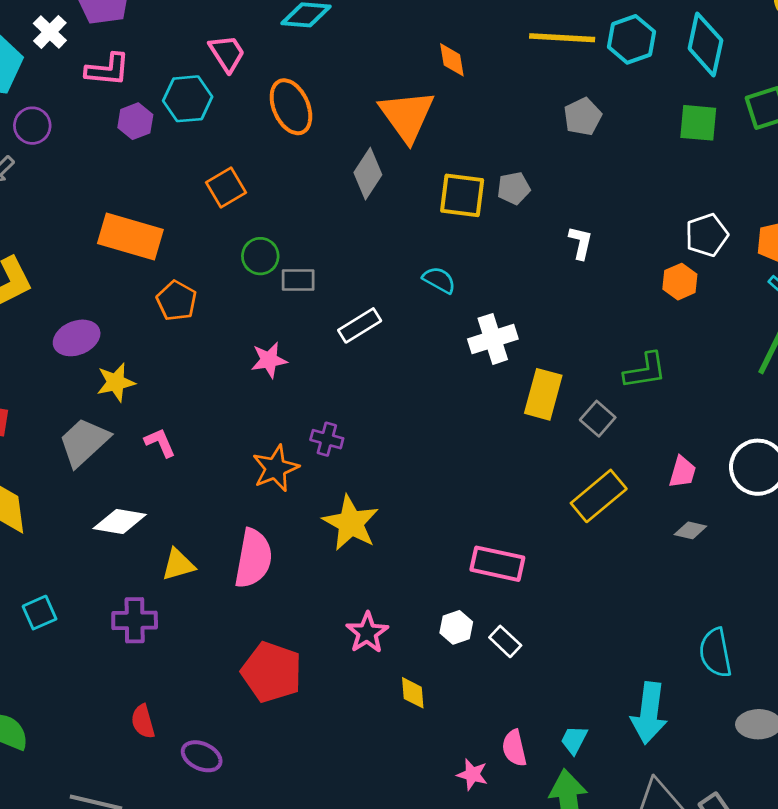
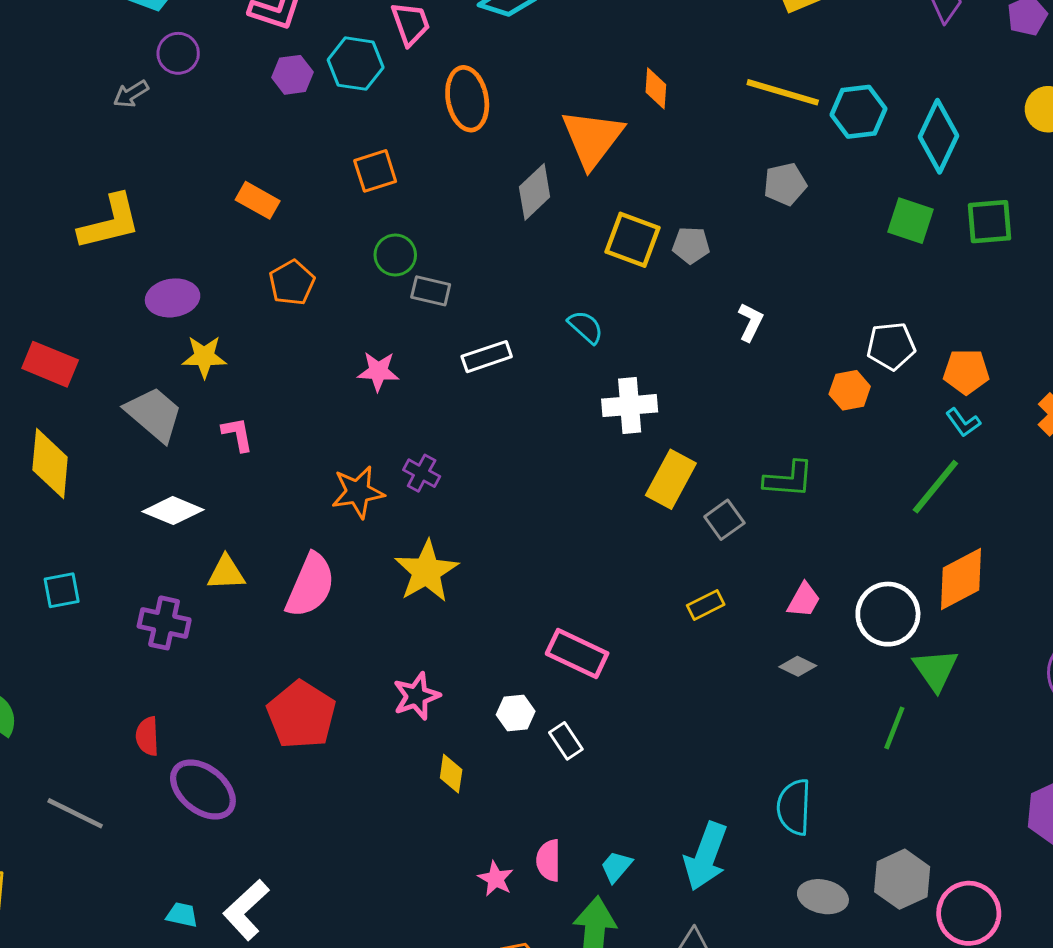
orange rectangle: (130, 237) -> (258, 200), size x0.6
gray trapezoid: (84, 442) -> (154, 414), turned 70
yellow rectangle: (599, 496) -> (706, 605), size x0.6
purple ellipse: (202, 756) -> (203, 789), size x1.5

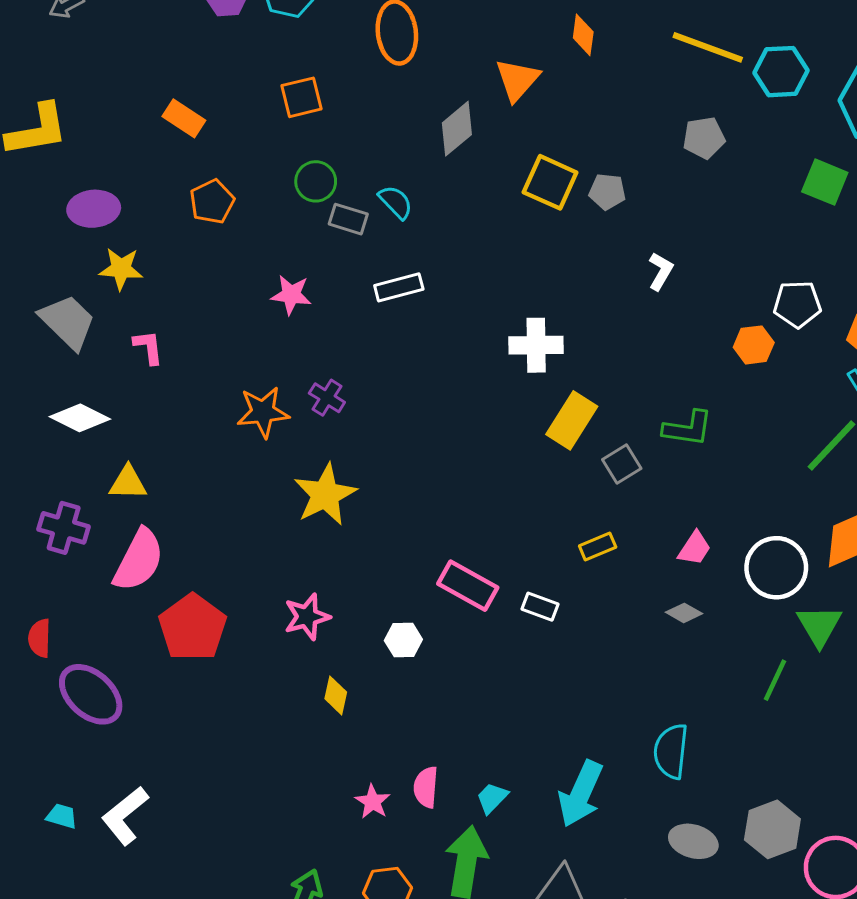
orange triangle: (592, 138) -> (517, 80), size x0.7
cyan semicircle: (586, 327) -> (396, 202), moved
pink semicircle: (310, 585) -> (139, 560), moved
white rectangle: (566, 741) -> (540, 607), moved, turned -40

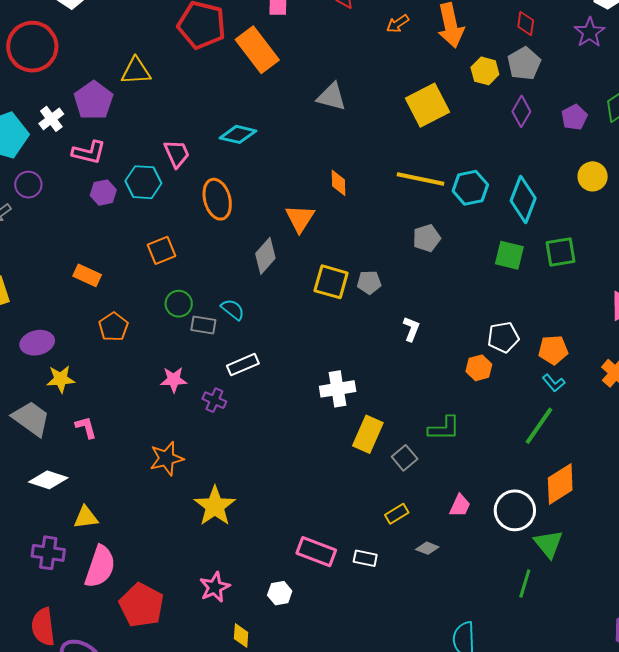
purple cross: (327, 398) -> (214, 400), moved
gray diamond: (684, 613) -> (427, 548), moved
red semicircle: (40, 638) -> (43, 627), size x1.5

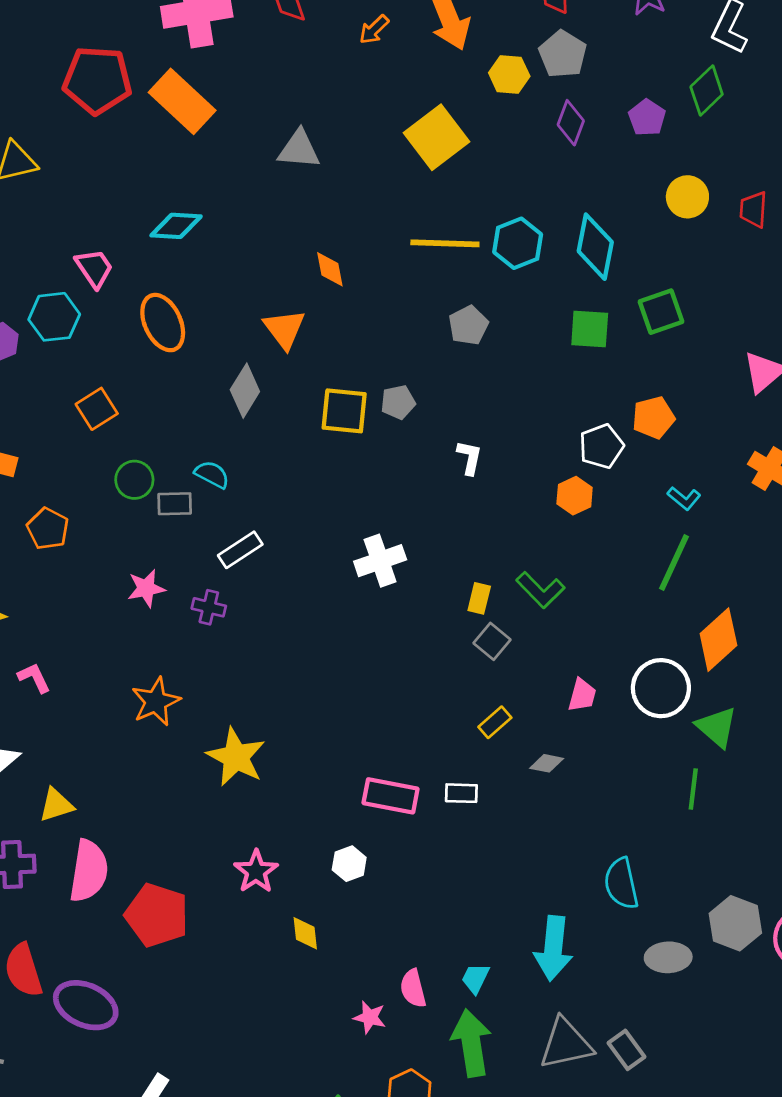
orange pentagon: (553, 350) -> (653, 417), moved
green L-shape: (444, 428) -> (540, 590), turned 56
yellow rectangle: (368, 434) -> (479, 598), moved, size x0.6

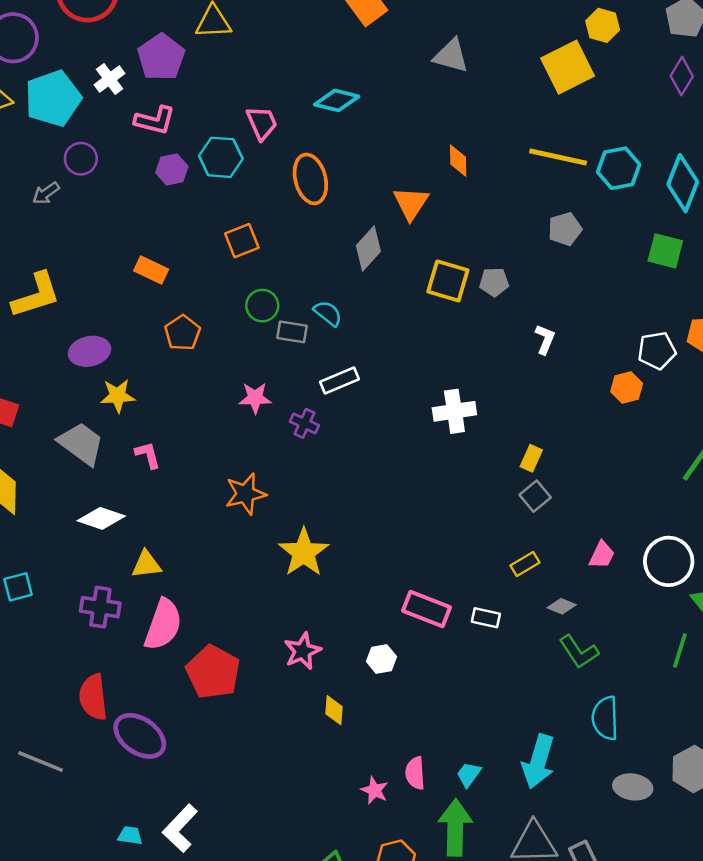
yellow hexagon: (509, 75) -> (603, 25), moved
green L-shape: (540, 590) -> (579, 652), moved

